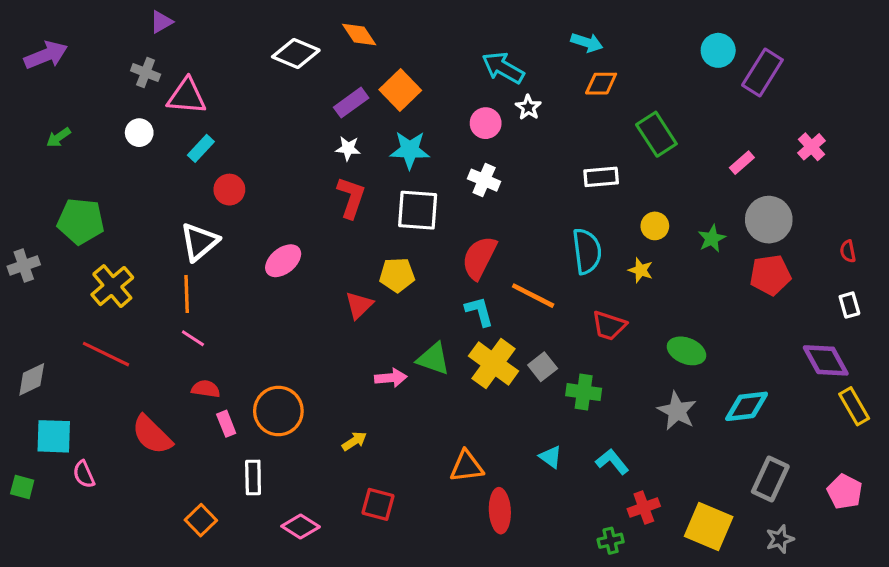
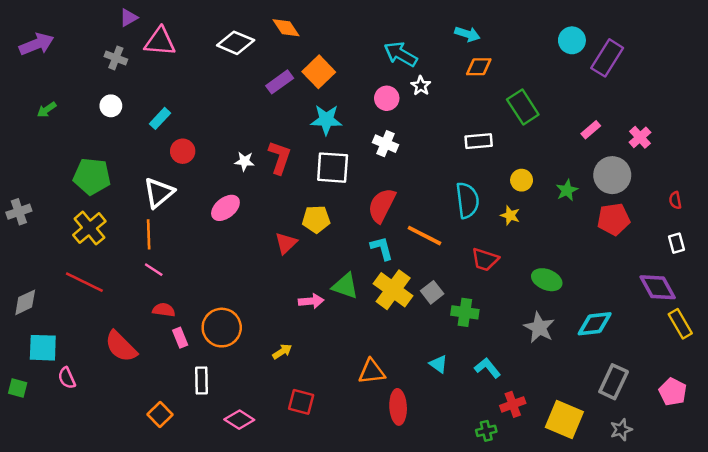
pink triangle: (187, 96) -> (160, 42), moved
pink cross: (811, 147) -> (640, 137), moved
white star: (348, 148) -> (244, 161), moved
green pentagon: (81, 221) -> (92, 176), moved

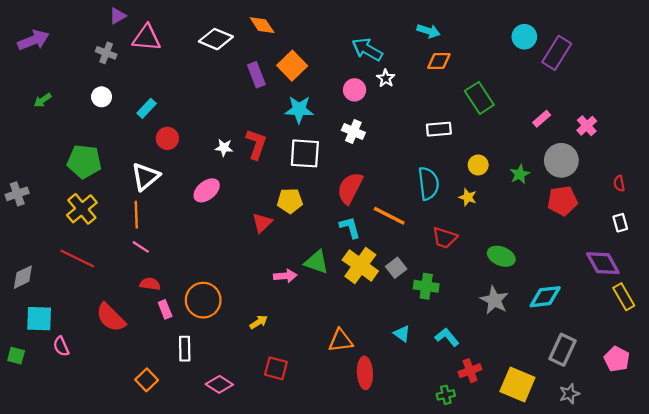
purple rectangle: (280, 82) -> (256, 75), turned -75

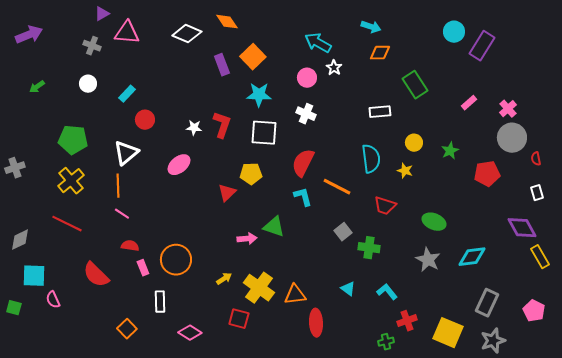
gray circle: (561, 160) -> (512, 138), moved
yellow cross: (360, 265) -> (259, 288), moved
gray star: (569, 394) -> (493, 341), size x1.4

